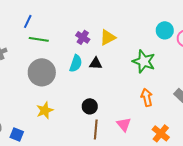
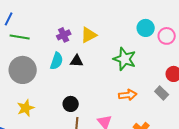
purple cross: (83, 37) -> (64, 35), turned 32
orange arrow: (147, 97) -> (128, 95), turned 96

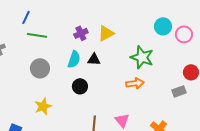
gray circle: (23, 70) -> (40, 68), size x0.7
gray rectangle: (162, 93) -> (179, 91), turned -64
orange arrow: (128, 95) -> (135, 83), moved
black circle: (71, 104) -> (80, 86), moved

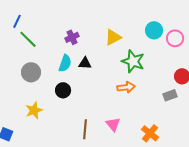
yellow triangle: (106, 33) -> (113, 37), moved
green line: (37, 35) -> (28, 39), turned 36
black circle: (80, 86) -> (63, 90), moved

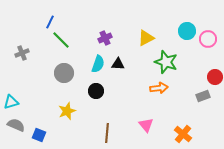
brown line: (85, 129) -> (107, 133), moved

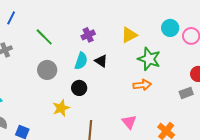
blue line: (50, 22) -> (11, 18), moved
black triangle: (118, 64) -> (101, 61), turned 32
yellow star: (67, 111) -> (61, 108), moved

